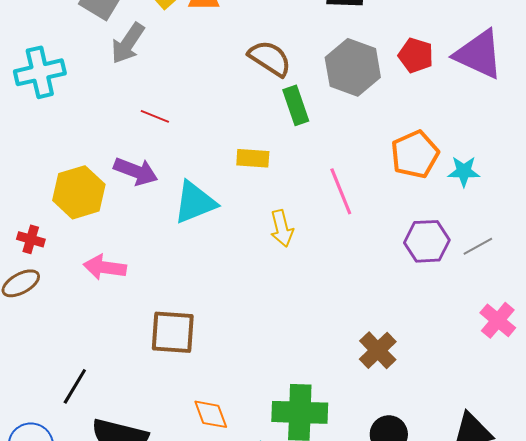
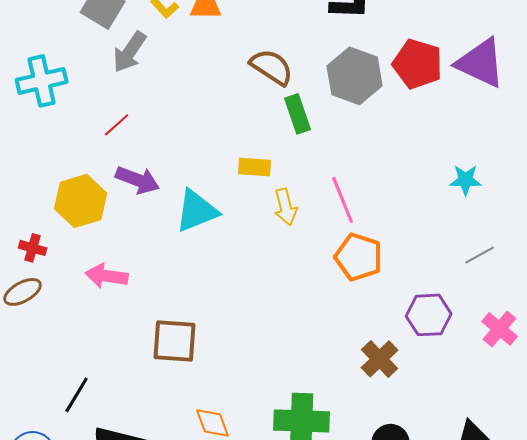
red pentagon: (416, 55) -> (418, 64), size x1.4
red line: (155, 116) -> (117, 125), moved, turned -64
orange pentagon: (415, 154) -> (359, 257), moved, turned -30
yellow arrow: (282, 228) -> (286, 207), moved
purple hexagon: (427, 241) -> (429, 315), moved

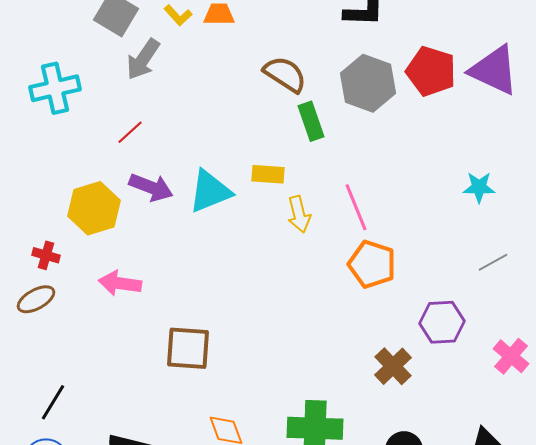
cyan triangle: (197, 211) -> (210, 191), moved
pink cross: (500, 329) -> (511, 356), moved
black line: (77, 395) -> (53, 402), moved

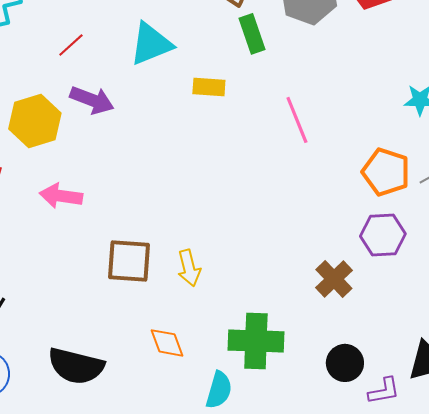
cyan triangle: (210, 191) -> (151, 44), moved
yellow arrow: (299, 214) -> (189, 268), moved
orange pentagon: (372, 264) -> (386, 172), moved

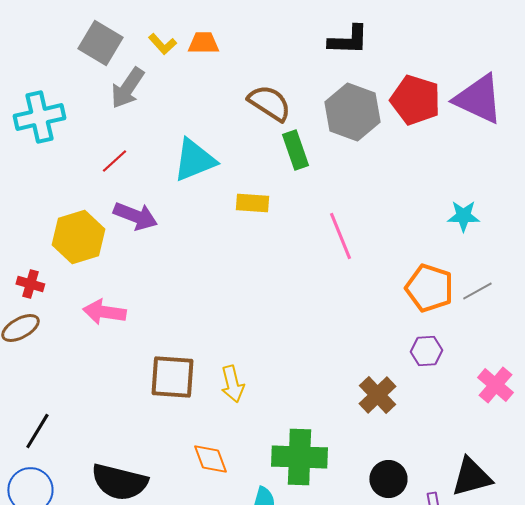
purple hexagon: (383, 235) -> (426, 351), size x0.7

